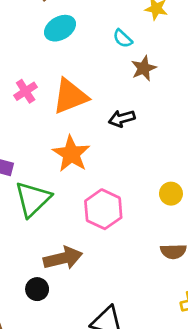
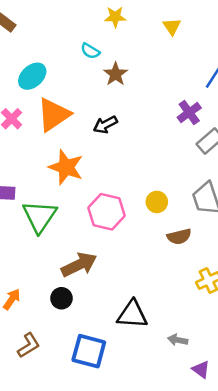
cyan ellipse: (60, 28) -> (32, 76), moved
yellow circle: (171, 194) -> (157, 202), moved

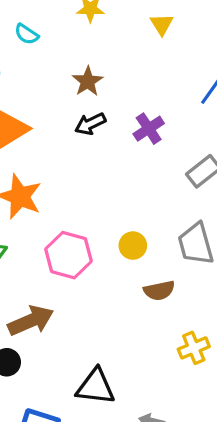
cyan semicircle: (90, 51) -> (26, 34), moved
purple cross: (189, 113) -> (149, 129), moved
black arrow: (105, 125) -> (90, 124), moved

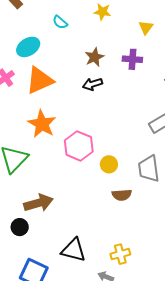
purple cross: (149, 129) -> (132, 59), moved, turned 30
pink hexagon: (69, 255) -> (79, 146), moved
yellow cross: (194, 348) -> (120, 254), moved

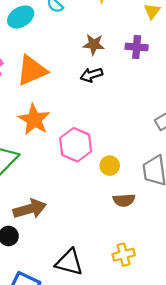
cyan ellipse: (28, 47) -> (21, 17), moved
brown star: (94, 57) -> (94, 44), turned 30
yellow cross: (120, 254) -> (124, 255), moved

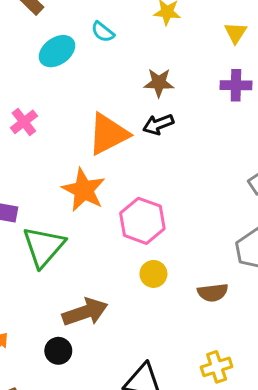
purple cross: (137, 47) -> (236, 85), moved
orange triangle: (32, 70) -> (108, 134), moved
yellow circle: (110, 166) -> (153, 274), moved

